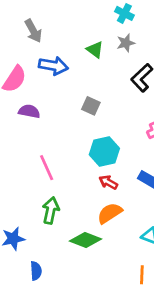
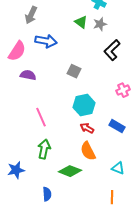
gray arrow: (33, 31) -> (31, 15), turned 54
green triangle: (95, 50) -> (81, 22), moved
orange semicircle: (110, 213) -> (88, 151), turned -84
blue semicircle: (36, 271) -> (47, 194), moved

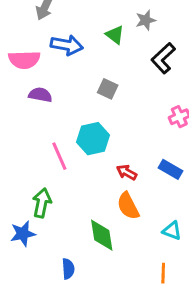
green triangle: (81, 22) -> (115, 35), moved
pink semicircle: (17, 51) -> (24, 60), turned 55
cyan hexagon: (84, 105) -> (93, 139), moved
green arrow: (44, 149) -> (42, 203), moved
green diamond: (70, 171) -> (102, 235), turned 60

